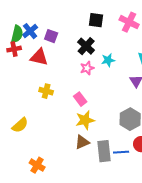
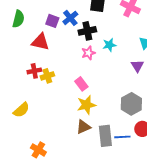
blue cross: (30, 31) -> (70, 18), moved
black cross: (86, 46) -> (87, 31), turned 36
red cross: (14, 49) -> (34, 71), moved
yellow cross: (46, 91) -> (47, 76), turned -32

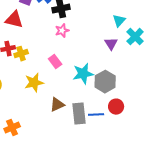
cyan star: (109, 45) -> (83, 74), moved, size x1.5
yellow star: (86, 105) -> (34, 83), moved
orange cross: (38, 150) -> (12, 128), turned 35

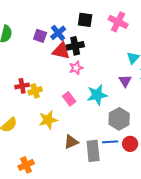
red triangle: (14, 20) -> (61, 51), moved
cyan star: (83, 74) -> (97, 95), moved
blue line: (96, 115) -> (110, 142), moved

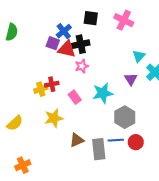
purple square: (40, 36) -> (53, 43), moved
red cross: (22, 86) -> (52, 84), moved
orange cross: (26, 165) -> (23, 165), moved

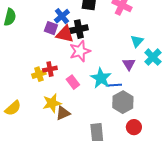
pink star: (82, 66) -> (80, 51), size x1.5
cyan star: (103, 93) -> (101, 78), turned -30
brown triangle: (77, 140) -> (63, 113), moved
blue line: (116, 140) -> (114, 85), moved

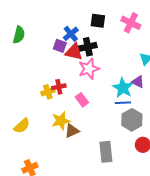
purple triangle: (129, 64) -> (138, 82), turned -32
cyan star: (101, 78) -> (123, 88), moved

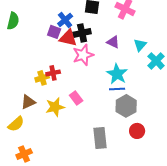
purple triangle: (138, 82) -> (113, 42), moved
pink rectangle: (82, 100) -> (76, 98), moved
yellow semicircle: (22, 126) -> (16, 124), moved
brown triangle: (72, 131) -> (28, 102), moved

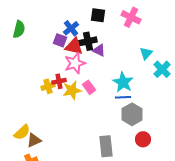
purple triangle: (113, 42) -> (99, 50), moved
pink star: (83, 55) -> (75, 63), moved
pink rectangle: (76, 98) -> (89, 87), moved
brown triangle: (28, 102) -> (34, 140), moved
yellow star: (55, 107) -> (72, 90), moved

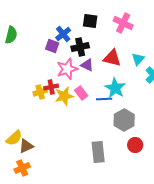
red triangle: (74, 46) -> (112, 58), moved
purple triangle: (99, 50) -> (87, 65), moved
blue line: (123, 97) -> (104, 99), moved

